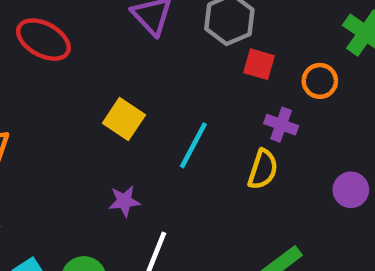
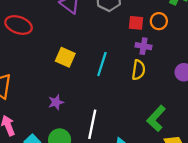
red square: (259, 64) -> (136, 23), moved
purple star: (124, 201) -> (56, 102), moved

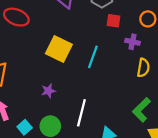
red square: (136, 23) -> (114, 21), moved
yellow square: (65, 57) -> (59, 49), size x1.4
yellow semicircle: (138, 70) -> (143, 68), moved

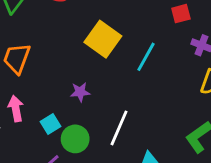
red square: (114, 21) -> (181, 14), turned -32
cyan square: (25, 127) -> (50, 124), moved

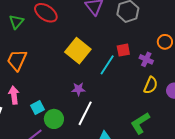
red square: (181, 14) -> (123, 50), moved
purple star: (80, 92) -> (78, 89), moved

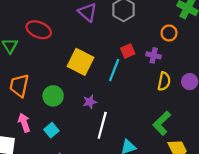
green circle: (54, 119) -> (53, 96), moved

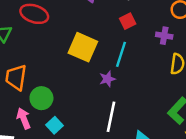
red square: (128, 51) -> (128, 21), moved
green circle: (53, 96) -> (41, 98), moved
purple star: (90, 102) -> (107, 79), moved

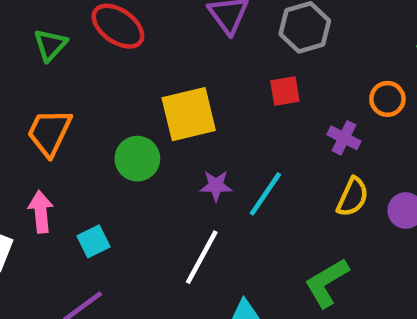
yellow square: (83, 47) -> (189, 114), turned 36
cyan line: (121, 54) -> (265, 194), moved
green circle: (41, 98) -> (137, 159), moved

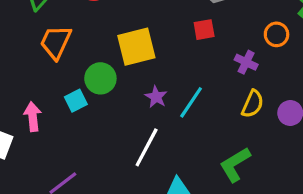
orange trapezoid: (49, 132) -> (56, 42), moved
purple star: (216, 186) -> (156, 97), turned 30
cyan square: (94, 241) -> (76, 101), moved

